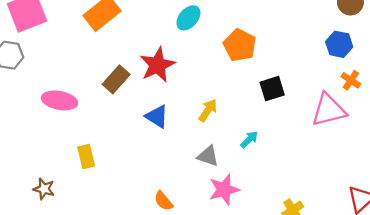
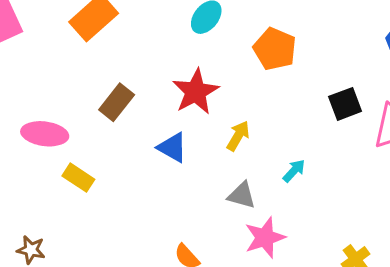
red star: (157, 65) -> (196, 92), moved
black square: (272, 89) -> (345, 104), moved
yellow rectangle: (86, 157) -> (78, 178), moved, turned -40

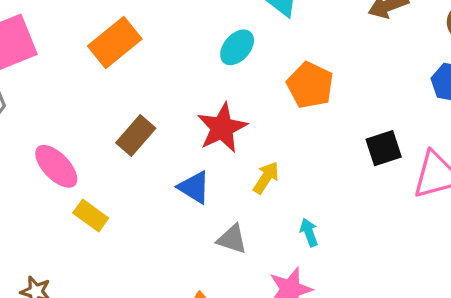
pink ellipse: (45, 134) -> (56, 166), turned 36
cyan arrow: (294, 171) -> (309, 232), moved, turned -65
gray triangle: (242, 195) -> (232, 239), moved

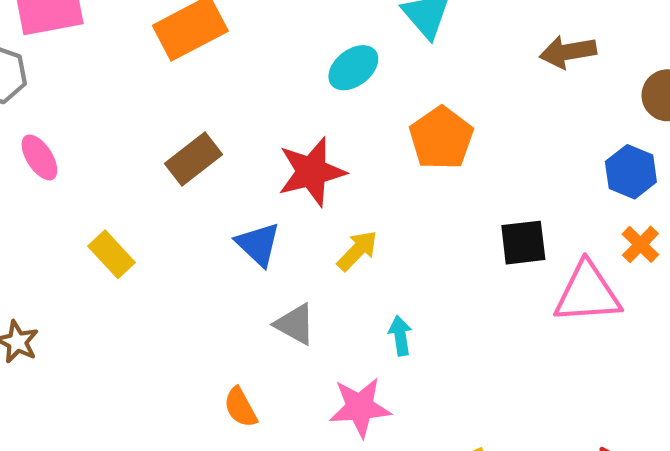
pink ellipse: (56, 166) -> (39, 157), moved, size x0.7

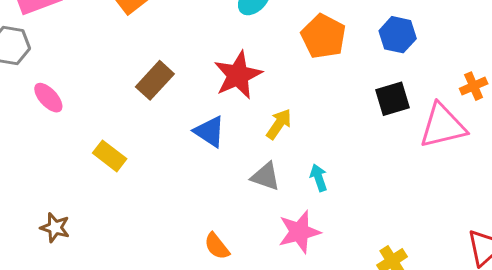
blue hexagon: (631, 172) -> (398, 35), moved
orange cross: (640, 244) -> (474, 86), turned 32
gray triangle: (295, 324) -> (266, 176), moved

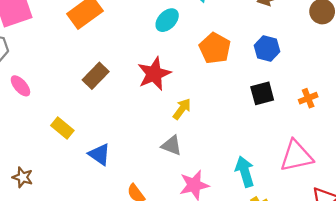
orange cross: (474, 86) -> (308, 98), moved
pink triangle: (443, 126) -> (296, 156), moved
blue triangle: (210, 131) -> (99, 154), moved
cyan arrow: (319, 178) -> (245, 172), moved, size x1.6

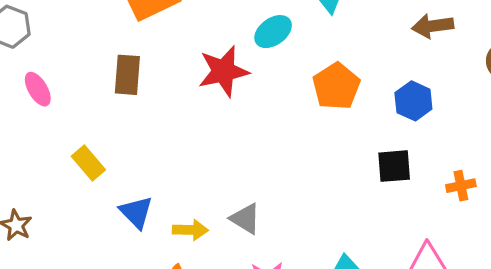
red star: (154, 74) -> (223, 71), moved
brown rectangle: (96, 76) -> (127, 75), moved, turned -50
yellow arrow: (182, 109) -> (190, 230), moved, turned 45

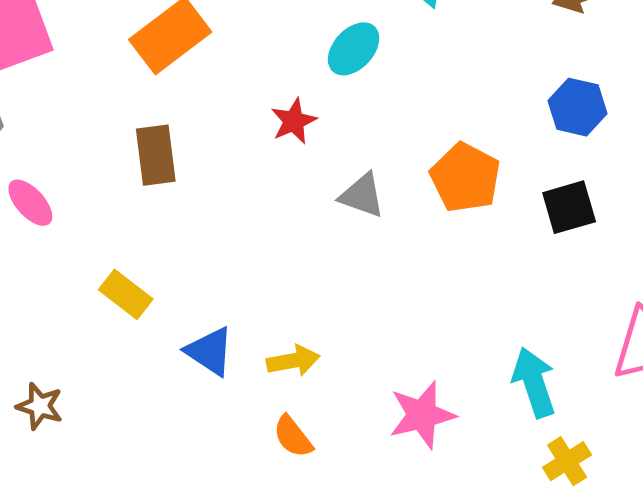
red star: (223, 71) -> (294, 121), size x0.6
orange pentagon: (336, 86) -> (465, 178), moved
gray triangle: (245, 219) -> (362, 195), moved

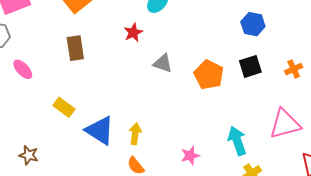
orange pentagon: (465, 178) -> (209, 75), moved
blue triangle: (210, 351) -> (100, 130), size x1.4
yellow arrow: (293, 361) -> (135, 134), turned -70
pink star: (422, 415) -> (190, 155), size x0.7

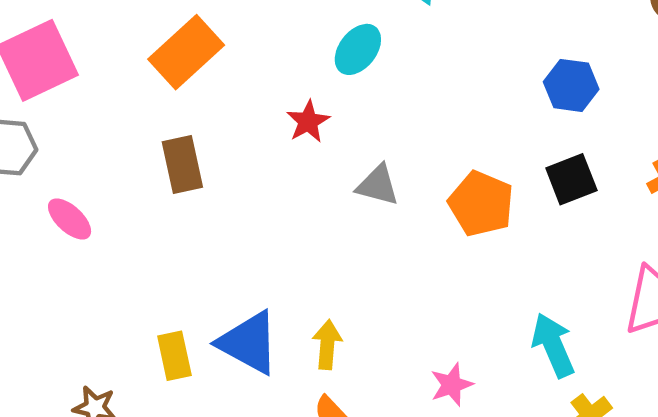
yellow rectangle: (64, 107) -> (174, 356), moved, turned 45

